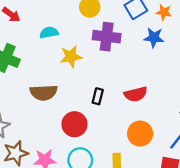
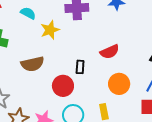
cyan semicircle: (49, 33) -> (28, 13), turned 49
black rectangle: (98, 96) -> (80, 67), moved

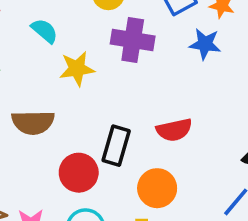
black rectangle: (80, 67) -> (116, 146), size x1.5
orange circle: (119, 84) -> (157, 188), moved

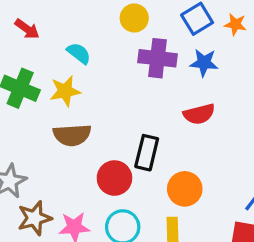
blue star: (205, 44) -> (204, 63), moved
yellow star: (77, 69) -> (65, 91), moved
red semicircle: (174, 130) -> (199, 114), moved

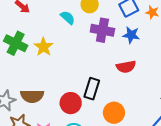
cyan semicircle: (79, 53) -> (68, 18), moved
yellow star: (65, 91) -> (44, 47), turned -30
brown semicircle: (72, 135) -> (32, 96), moved

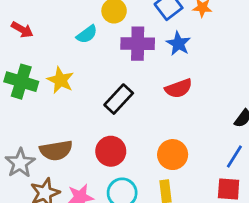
cyan semicircle: (68, 18) -> (87, 34), turned 112
blue star: (131, 35) -> (178, 44), turned 30
black rectangle: (92, 89) -> (119, 99), moved, turned 35

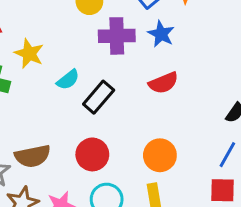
cyan semicircle: (87, 34) -> (68, 80), moved
yellow star: (60, 80) -> (29, 54), moved

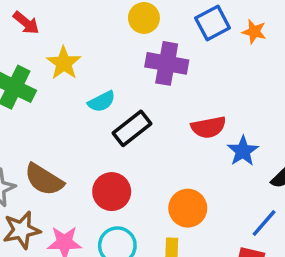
blue star: (161, 34) -> (243, 151), moved
brown semicircle: (33, 156) -> (44, 180), turned 32

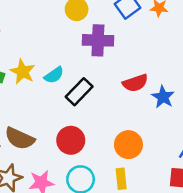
yellow star: (64, 63) -> (23, 72), moved

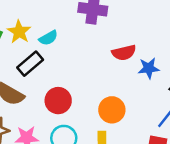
black rectangle: (79, 92) -> (30, 64), moved
blue star: (163, 97) -> (149, 68), turned 30

